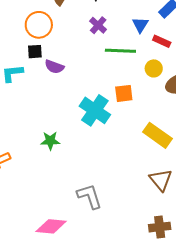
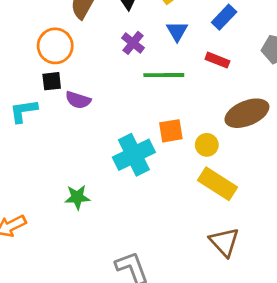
blue triangle: (140, 25) -> (177, 31), moved
yellow circle: (154, 68) -> (207, 145), moved
cyan cross: (95, 110) -> (134, 155), turned 32

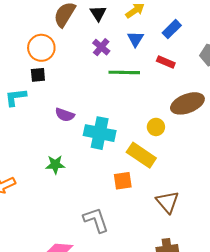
purple semicircle: (78, 100) -> (65, 115), moved
orange square: (171, 131) -> (123, 181), moved
cyan cross: (134, 155) -> (100, 133), turned 36
yellow rectangle: (218, 184) -> (141, 155), moved

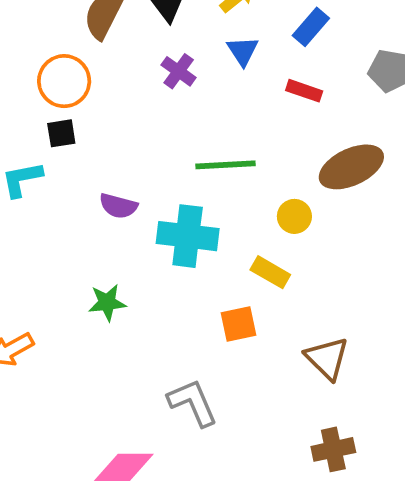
green line: (124, 72) -> (225, 165), moved
yellow rectangle: (141, 155) -> (270, 272), size x0.7

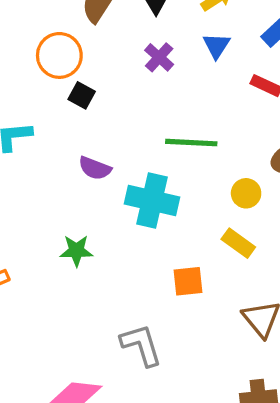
black square: (61, 133) -> (82, 95), moved, turned 32
yellow rectangle: (270, 272) -> (238, 243), moved

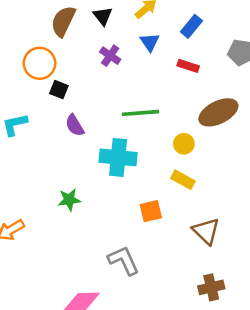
purple semicircle: (95, 168) -> (75, 125), moved, turned 45

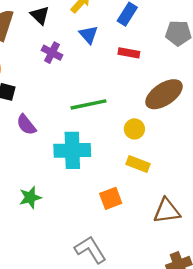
brown triangle: (206, 231) -> (167, 211), turned -44

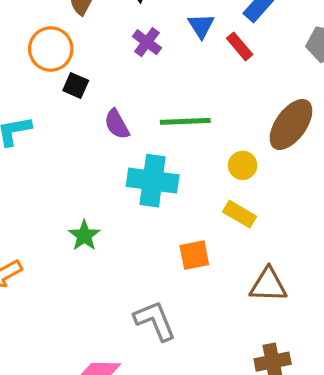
red rectangle: (129, 53) -> (240, 46), moved, turned 30
brown ellipse: (164, 94) -> (291, 124), turned -30
purple semicircle: (26, 125) -> (117, 124), moved
green star: (30, 197) -> (84, 236), turned -30

